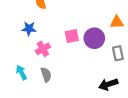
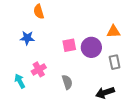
pink cross: (43, 49) -> (39, 69), moved
gray semicircle: (46, 75) -> (67, 82), moved

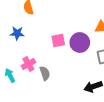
gray semicircle: (67, 82) -> (45, 73), moved

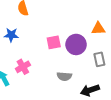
gray semicircle: (45, 73) -> (64, 76), moved, turned 112

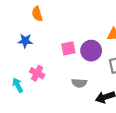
pink cross: (23, 67) -> (37, 73), turned -32

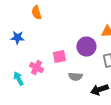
blue star: (25, 41) -> (17, 38), moved
pink square: (68, 48) -> (59, 57), moved

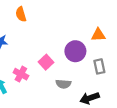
pink square: (59, 57) -> (46, 62), turned -32

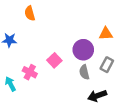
gray rectangle: (99, 66) -> (107, 65), turned 40
gray semicircle: (63, 84) -> (84, 72), moved, turned 72

